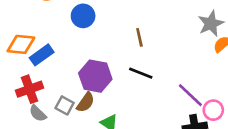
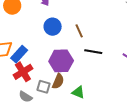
blue circle: (83, 16) -> (53, 27), moved
brown line: (139, 37) -> (79, 31), moved
red cross: (30, 89) -> (23, 72), moved

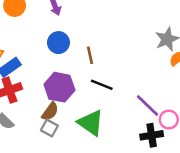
gray square: (44, 87) -> (49, 128), moved
green triangle: (78, 92) -> (91, 123), moved, size x1.6

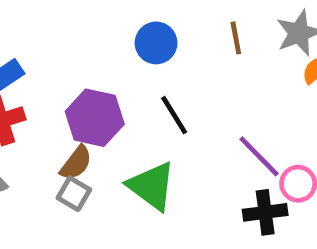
blue circle: (58, 43) -> (156, 43), moved
brown line: (90, 55) -> (236, 38), moved
black line: (102, 85) -> (174, 115), turned 35

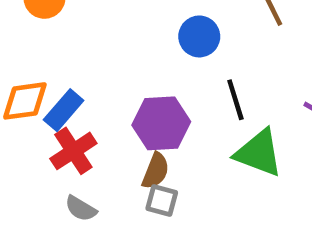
black line: (174, 115) -> (235, 100), turned 30
green triangle: (152, 186) -> (259, 153), moved

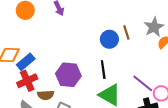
blue circle: (199, 36) -> (109, 39), moved
brown semicircle: (156, 171) -> (46, 95), moved, turned 56

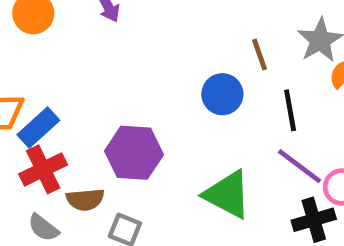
blue circle: (109, 39) -> (222, 94), moved
black line: (103, 70) -> (290, 110), moved

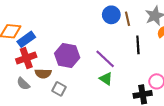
blue circle: (222, 94) -> (111, 15), moved
purple line: (300, 166) -> (105, 59), moved
green triangle: (227, 194) -> (106, 79), size x0.6

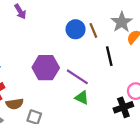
purple hexagon: (67, 55) -> (46, 68), moved

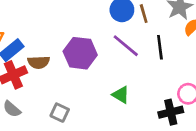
purple line: (77, 77) -> (126, 46), moved
brown semicircle: (15, 104) -> (39, 62), moved

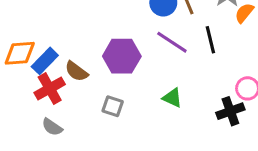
brown semicircle: (39, 62) -> (76, 71), turned 45
gray square: (60, 113) -> (113, 106), moved

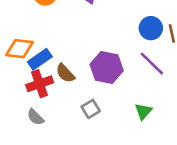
green triangle: (172, 98) -> (143, 111), turned 36
gray square: (113, 106) -> (91, 109), turned 30

